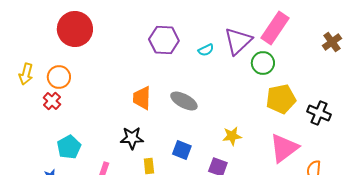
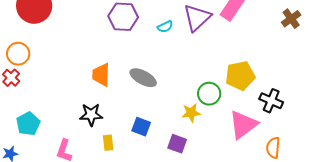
green circle: (263, 63) -> (209, 94), moved
black cross: (319, 113) -> (271, 101), moved

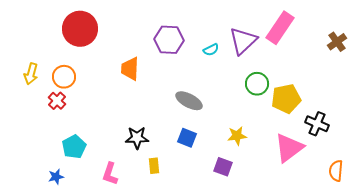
orange trapezoid: (101, 75) -> (130, 69), moved
green circle: (209, 94) -> (257, 84), moved
blue square: (141, 127) -> (187, 138), moved
orange semicircle: (273, 148) -> (336, 171), moved

